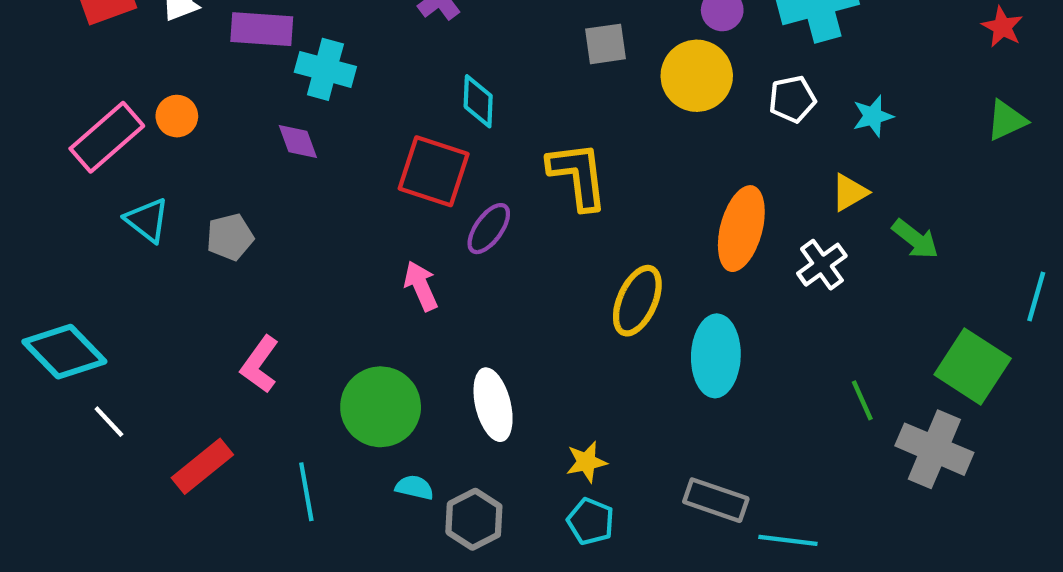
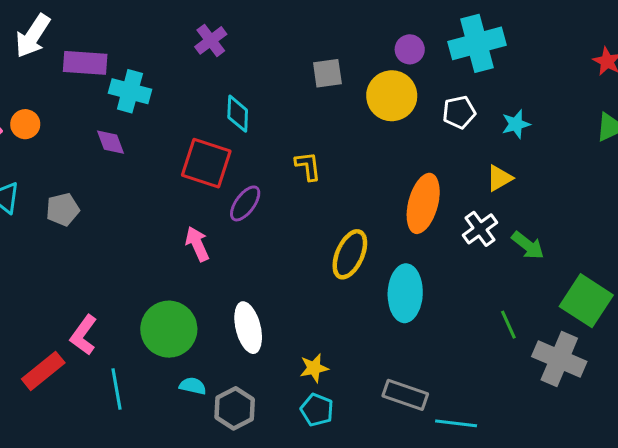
yellow L-shape: (578, 175) -> (308, 166), size x0.6
green arrow: (915, 239) -> (528, 245), moved
pink L-shape: (260, 364) -> (84, 335), moved

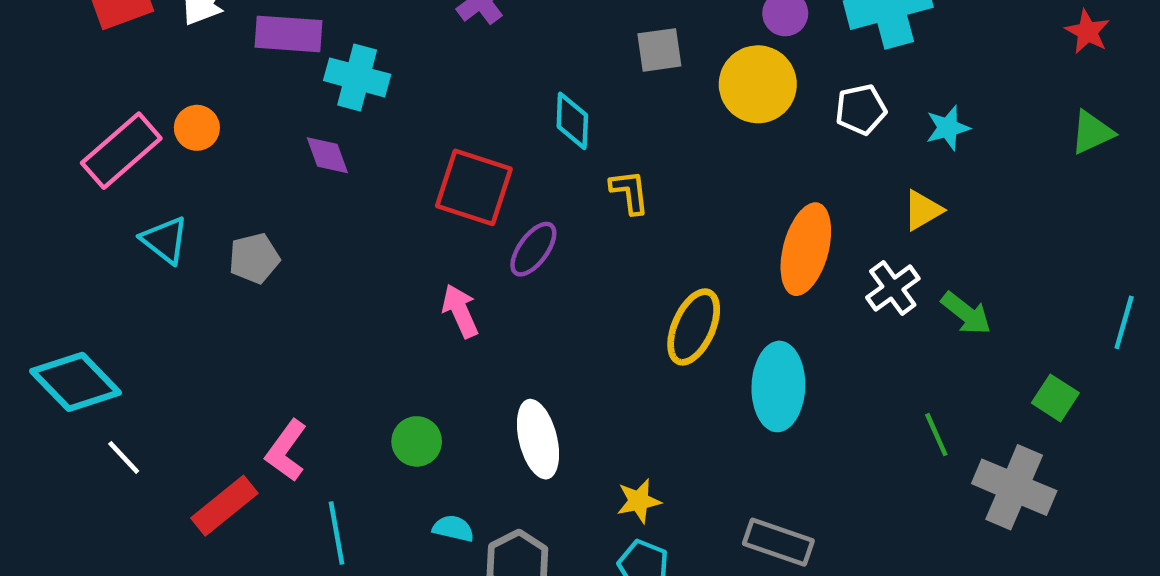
cyan diamond: (238, 114) -> (572, 121), moved
green square: (586, 301) -> (1055, 398), size x0.6
green circle: (169, 329) -> (417, 441), size x0.6

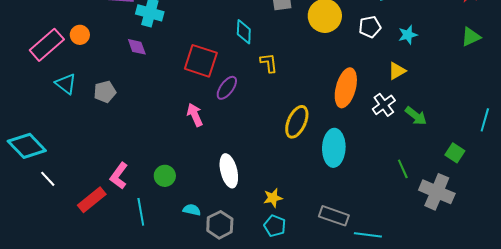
green circle: (417, 441) -> (165, 176), moved

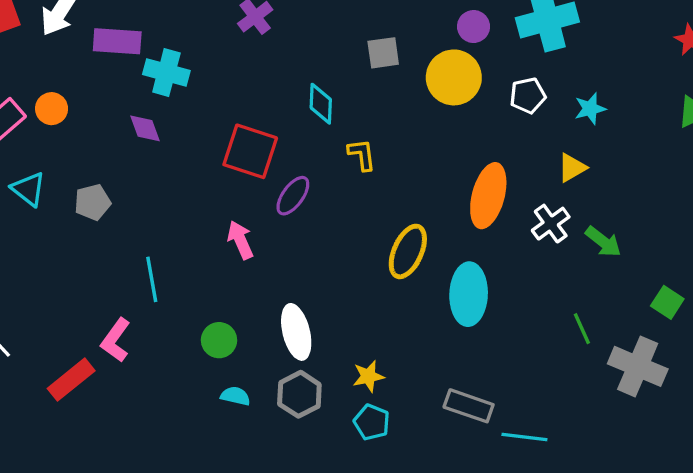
green circle: (165, 176) -> (219, 340), moved
cyan line: (141, 212) -> (152, 279), moved
gray hexagon: (220, 225) -> (299, 394), moved

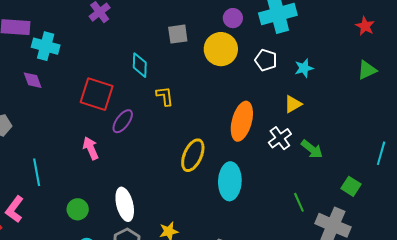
white pentagon: (528, 95) -> (266, 60), turned 30

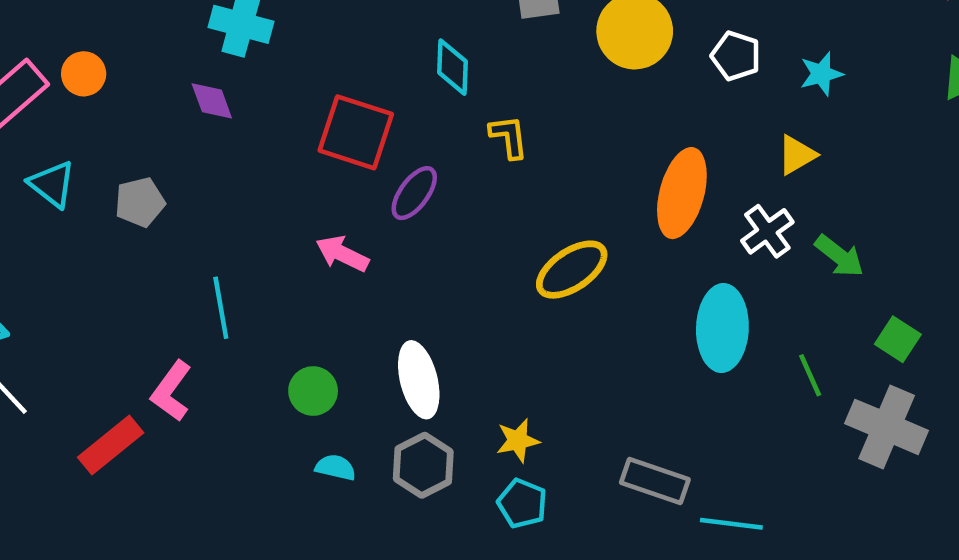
pink arrow: (91, 148) -> (342, 254), turned -40
yellow ellipse: (193, 155) -> (572, 270), turned 32
cyan ellipse: (230, 181) -> (722, 328), moved
green square: (351, 186) -> (898, 339), moved

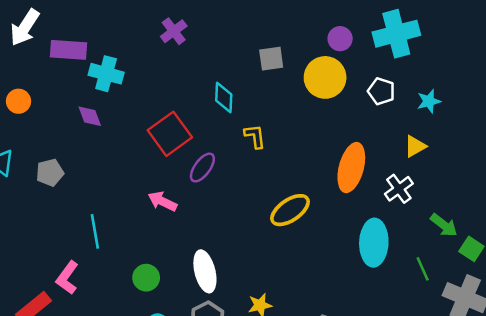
red square: (356, 132) -> (170, 134), turned 36
green arrow: (839, 256) -> (444, 225), moved

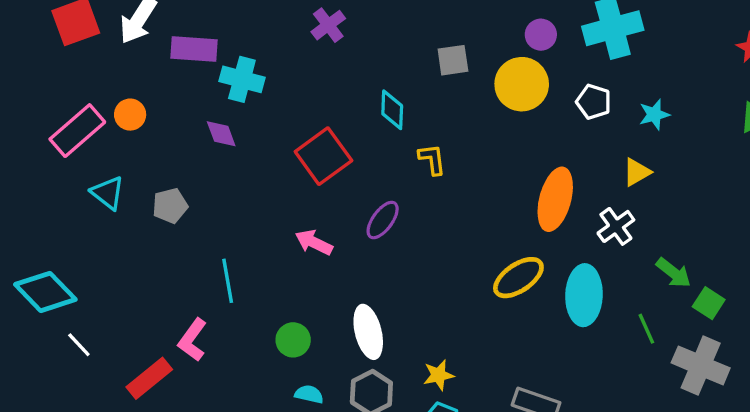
purple ellipse: (202, 168) -> (383, 220), moved
yellow ellipse: (290, 210) -> (518, 278), moved

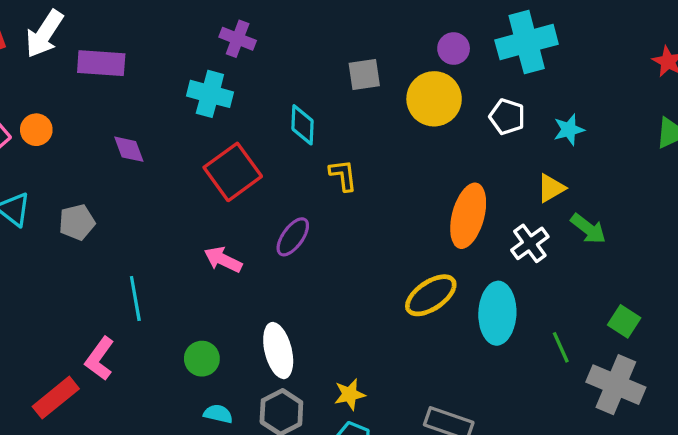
purple cross: (328, 25) -> (238, 39), turned -32
cyan cross: (242, 79) -> (210, 94), moved
green arrow: (673, 273) -> (588, 229), moved

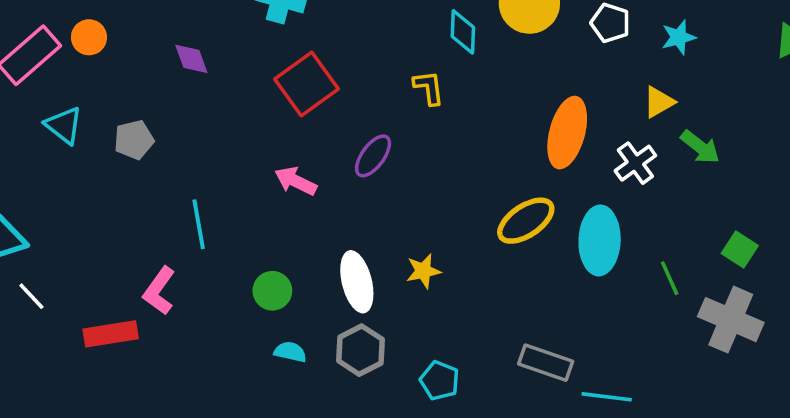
cyan diamond: (303, 125) -> (463, 32), moved
yellow star: (350, 394) -> (423, 271), moved
red rectangle: (56, 398) -> (111, 334), turned 30

